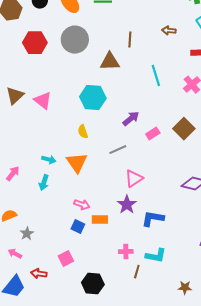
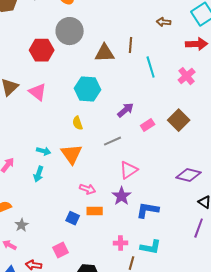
brown line: (130, 40) -> (131, 45), moved
red hexagon: (35, 43) -> (42, 50), moved
pink arrow: (82, 205) -> (88, 189), moved

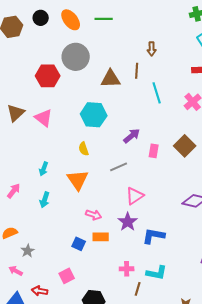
brown arrow: (164, 22) -> (152, 49), moved, turned -96
pink rectangle: (148, 125) -> (154, 151), turned -48
cyan arrow: (44, 151) -> (44, 169), moved, turned 96

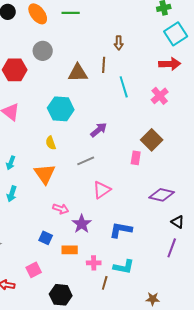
gray circle: (76, 57) -> (43, 51), size x0.7
pink rectangle: (154, 151) -> (136, 158), moved
purple star: (128, 222) -> (82, 224), moved
orange rectangle: (101, 237) -> (70, 250), moved

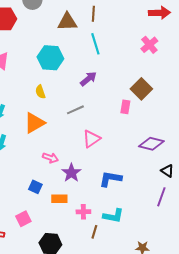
cyan line: (124, 87) -> (95, 44), moved
orange triangle: (45, 174) -> (34, 123), turned 35

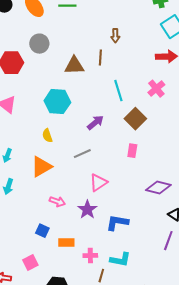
cyan line: (95, 44) -> (118, 91), moved
brown square: (141, 89) -> (135, 119), moved
purple star: (71, 173) -> (87, 210), moved

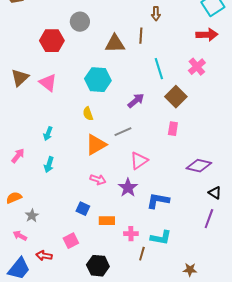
orange triangle: (41, 167) -> (96, 145), moved

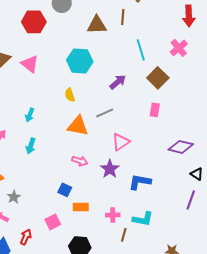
red arrow: (207, 35) -> (189, 16), turned 90
orange triangle: (96, 145) -> (78, 126), turned 40
orange rectangle: (107, 221) -> (81, 207), moved
red arrow: (44, 256) -> (26, 237), turned 105

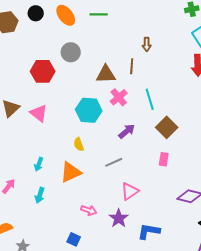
pink cross: (179, 48) -> (119, 97), moved
orange triangle: (78, 126) -> (71, 172), moved, turned -35

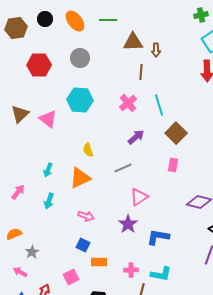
red hexagon: (43, 71) -> (39, 65), moved
brown triangle: (106, 74) -> (133, 42), moved
cyan hexagon: (89, 110) -> (80, 100), moved
pink arrow: (89, 210) -> (86, 216), moved

